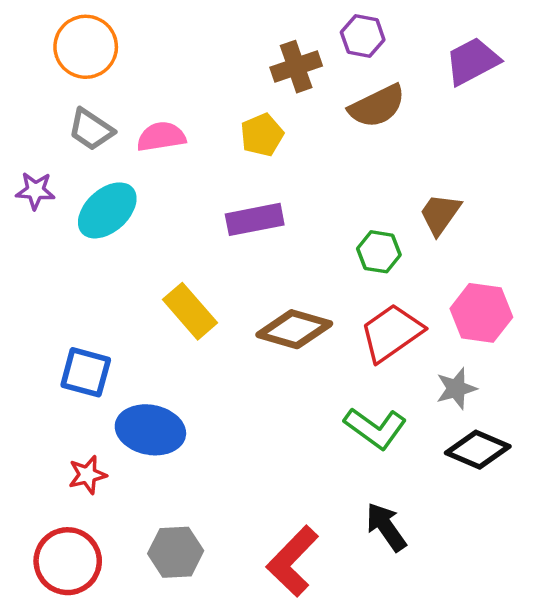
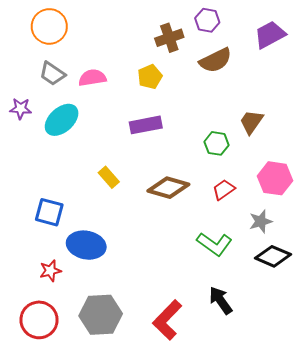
yellow rectangle: (190, 311) -> (109, 177), size x0.7
red trapezoid: (391, 333) -> (224, 190), size x0.6
gray hexagon: (176, 552) -> (101, 315), size x1.4

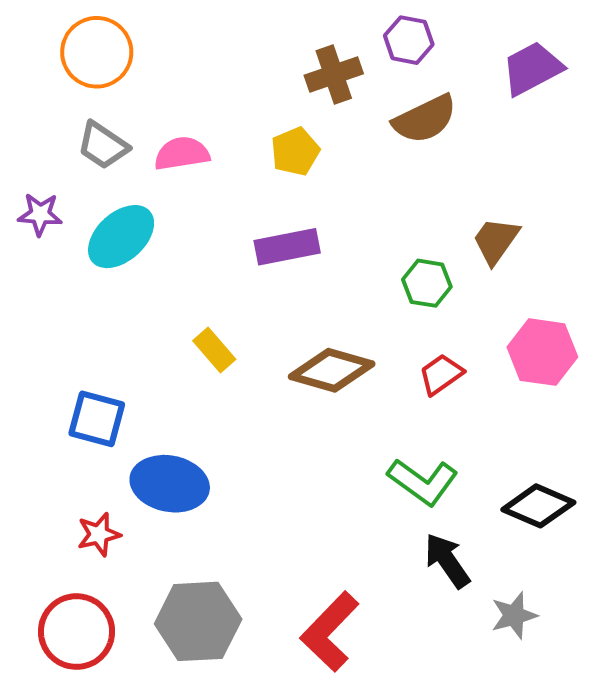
gray star: (261, 221) -> (514, 615), moved
black arrow: (221, 300) -> (447, 561), moved

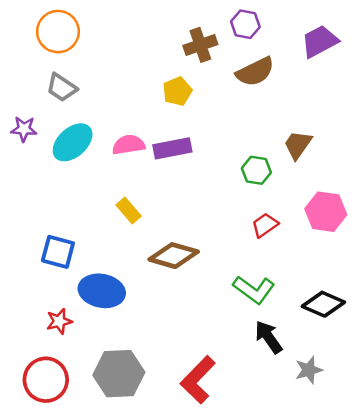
pink semicircle: (182, 154) -> (129, 145), moved
brown diamond: (332, 370) -> (174, 256), moved

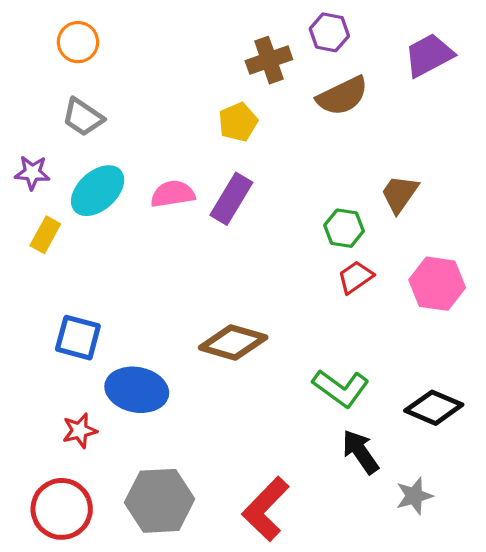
orange circle: (58, 32) -> (78, 42), size x0.7
purple rectangle: (172, 148) -> (231, 199), turned -48
yellow rectangle: (129, 211) -> (45, 235), moved, turned 70
red trapezoid: (265, 225) -> (355, 277), moved

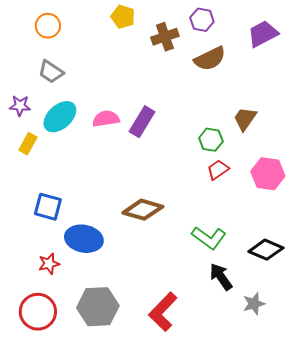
yellow pentagon: (238, 122) -> (123, 17), moved, turned -30

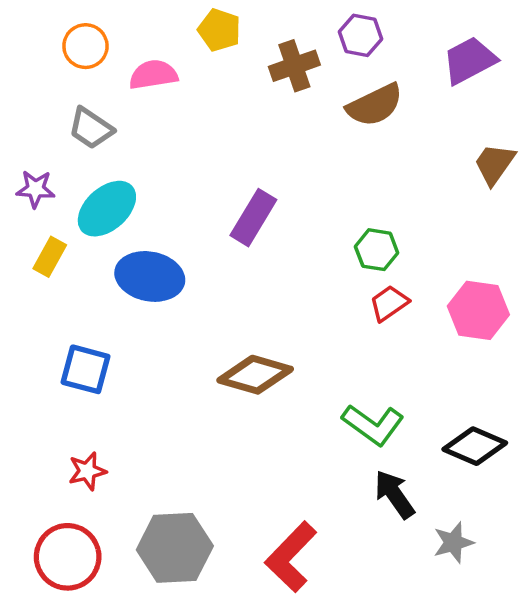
pink semicircle: (106, 119) -> (153, 75), moved
brown trapezoid: (245, 119) -> (494, 164), moved
blue ellipse: (84, 239) -> (150, 276), moved

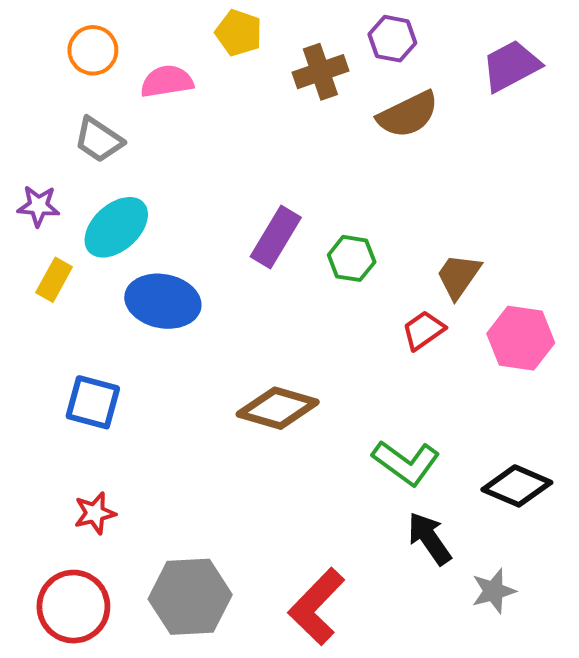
brown trapezoid: (494, 164) -> (459, 276), moved
green hexagon: (377, 250) -> (352, 258), moved

